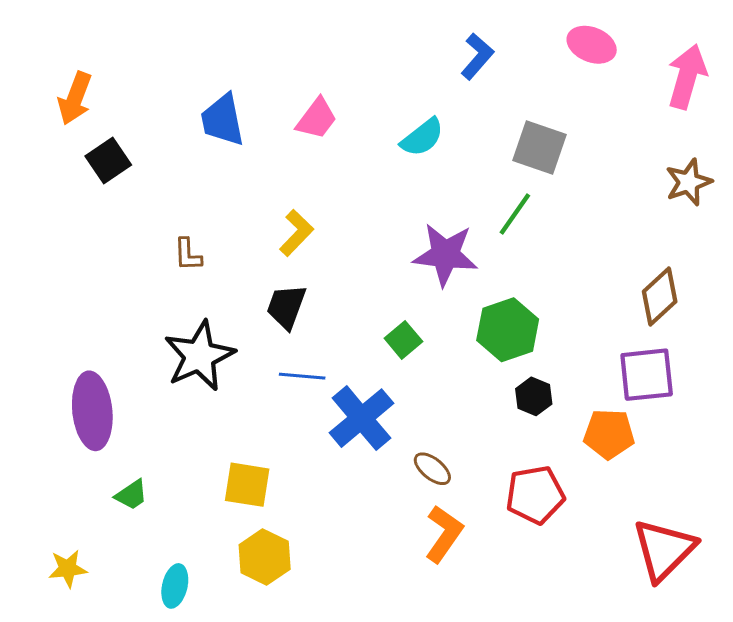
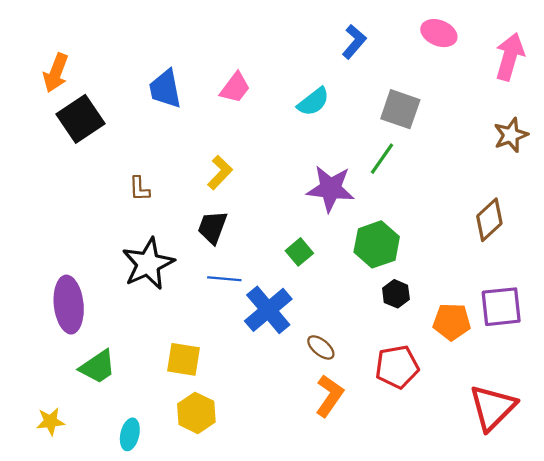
black square: (108, 160) -> (80, 119), size x1.4
purple square: (647, 375) -> (501, 307), moved
green trapezoid: (131, 495) -> (98, 367), size x1.5

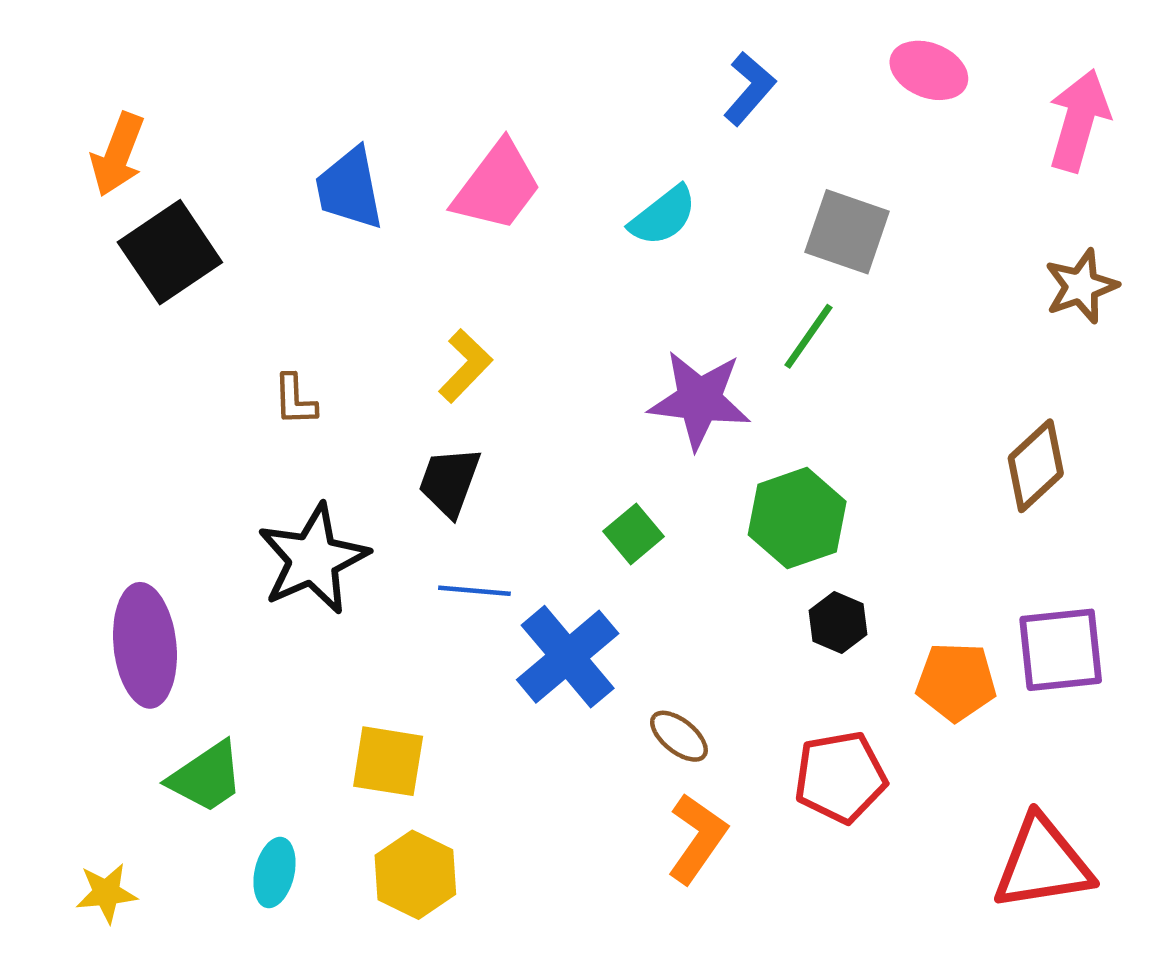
pink trapezoid: (235, 88) -> (497, 186), size x1.4
red triangle: (493, 408) -> (1043, 863), turned 36
cyan ellipse: (130, 434) -> (274, 873), moved

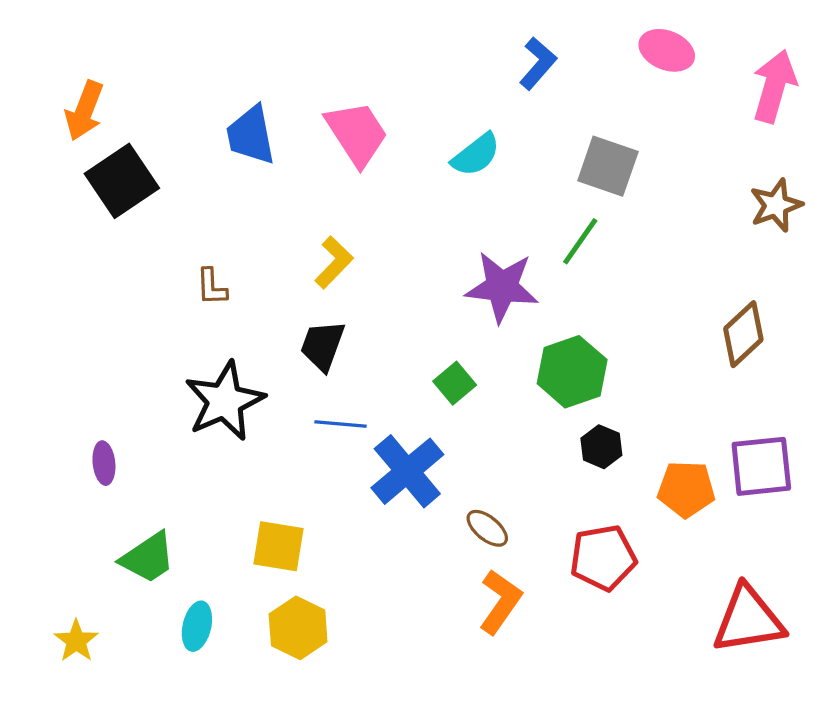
pink trapezoid: (497, 186) -> (357, 134), turned -70
purple ellipse: (145, 645) -> (104, 463), size x0.5
yellow star: (106, 893) -> (76, 641), turned -30

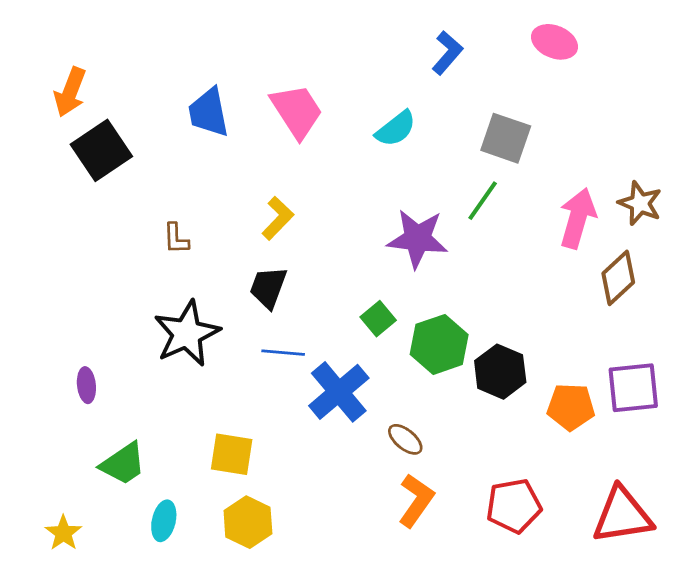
pink arrow: (774, 86) -> (578, 218), moved
brown star: (776, 205) -> (640, 203), moved, turned -30
green hexagon: (572, 372) -> (439, 344), moved
black hexagon: (601, 447) -> (500, 372), size x1.5
red pentagon: (603, 558) -> (514, 506), moved

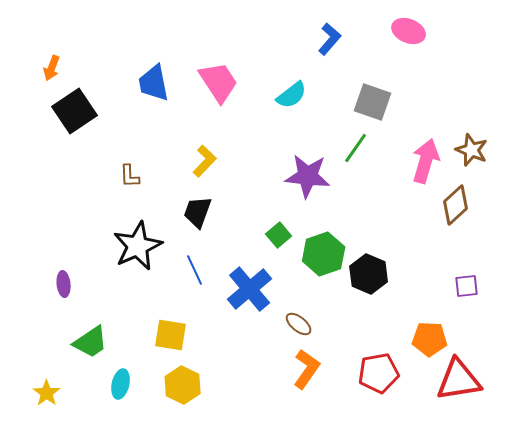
orange arrow: (70, 92) -> (52, 68), size x0.7
blue line: (283, 353) -> (195, 270), moved, turned 60
purple square: (633, 388) -> (467, 286), size x0.6
orange pentagon: (571, 407) -> (430, 339), moved

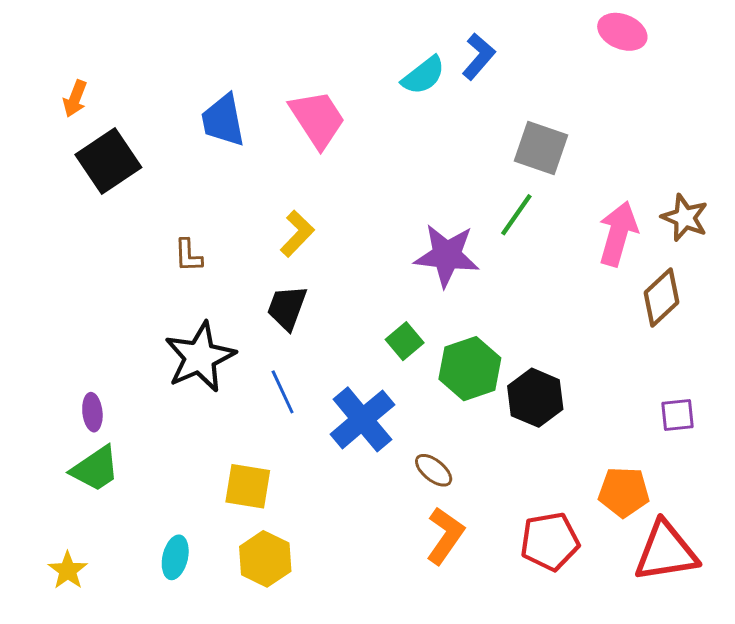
pink ellipse: (409, 31) -> (622, 32), moved
cyan semicircle: (292, 95) -> (423, 75), moved
green trapezoid: (91, 342) -> (95, 469), moved

